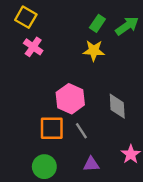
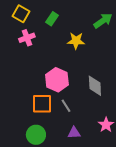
green rectangle: (97, 23) -> (52, 19), moved
pink cross: (33, 47) -> (27, 38), turned 35

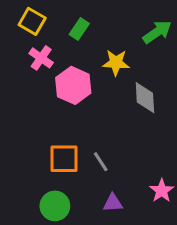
pink cross: (27, 38) -> (41, 58), turned -35
pink hexagon: (57, 80) -> (73, 85), moved
gray diamond: (95, 86) -> (145, 98), moved

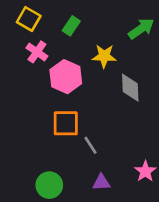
orange square: (64, 159) -> (66, 123), moved

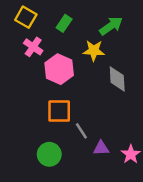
green arrow: (141, 29) -> (111, 26), moved
purple triangle: (101, 182) -> (101, 148), moved
green circle: (49, 185) -> (49, 154), moved

